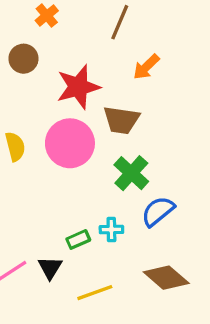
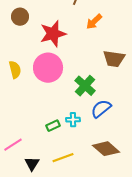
brown trapezoid: (121, 120) -> (114, 59), moved
black triangle: (50, 268) -> (32, 164), moved

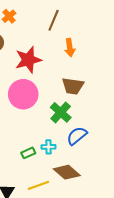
orange arrow: (94, 22) -> (70, 48), turned -54
brown trapezoid: (114, 59) -> (73, 86), moved
brown diamond: (106, 149) -> (67, 172), moved

